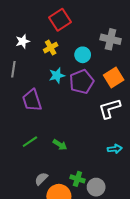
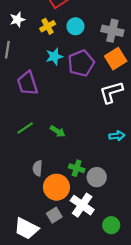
gray cross: (111, 39) -> (112, 31), moved
cyan circle: (83, 55) -> (75, 26), moved
gray semicircle: (41, 179) -> (37, 168), turned -40

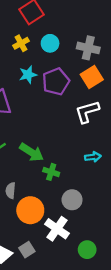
green arrow: (58, 131) -> (31, 152), size x1.5
green cross: (77, 168) -> (51, 172), moved
gray square: (54, 215) -> (27, 250), moved

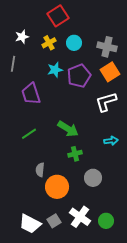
green arrow: (31, 152) -> (68, 129), moved
green cross: (51, 172) -> (75, 154), turned -32
white cross: (57, 229) -> (80, 217), moved

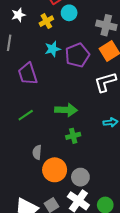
cyan circle: (74, 43) -> (69, 13), moved
green arrow: (68, 129) -> (66, 110), turned -30
gray circle: (93, 178) -> (80, 177), moved

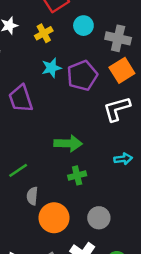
cyan circle: (69, 13) -> (83, 26), moved
green line: (26, 115) -> (18, 170), moved
gray circle: (80, 177) -> (99, 218), moved

